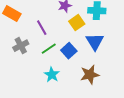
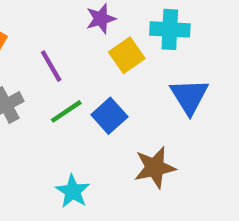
blue triangle: (95, 42) -> (189, 96), moved
cyan star: (52, 75) -> (73, 191), moved

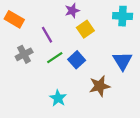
cyan cross: (170, 29) -> (123, 16), moved
blue triangle: (189, 96) -> (123, 61), moved

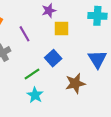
yellow square: (85, 29) -> (61, 29), turned 35
green line: (55, 58) -> (32, 74), moved

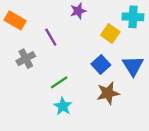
yellow square: (61, 29) -> (110, 34), moved, turned 35
blue square: (53, 58) -> (101, 65), moved

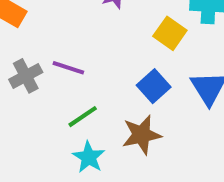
purple line: (51, 37) -> (68, 68), moved, turned -42
brown star: (108, 93) -> (142, 135), moved

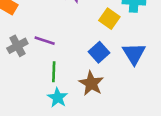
green line: (83, 117) -> (54, 72), turned -54
brown star: (142, 135) -> (91, 83), turned -30

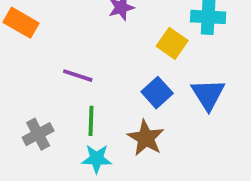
gray cross: (17, 46) -> (38, 134), moved
cyan star: (58, 98) -> (97, 159), turned -30

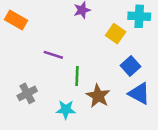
blue square: (157, 93) -> (130, 66), moved
blue triangle: (208, 94) -> (139, 93), moved, turned -30
green line: (91, 121) -> (77, 76), moved

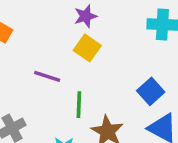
yellow square: (116, 34) -> (87, 48), moved

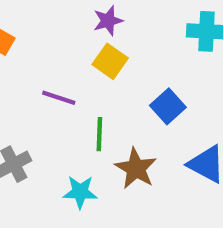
blue square: (151, 91) -> (168, 106), moved

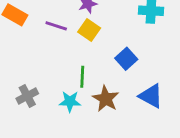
purple line: (59, 98) -> (56, 26), moved
cyan star: (80, 192) -> (70, 101), moved

